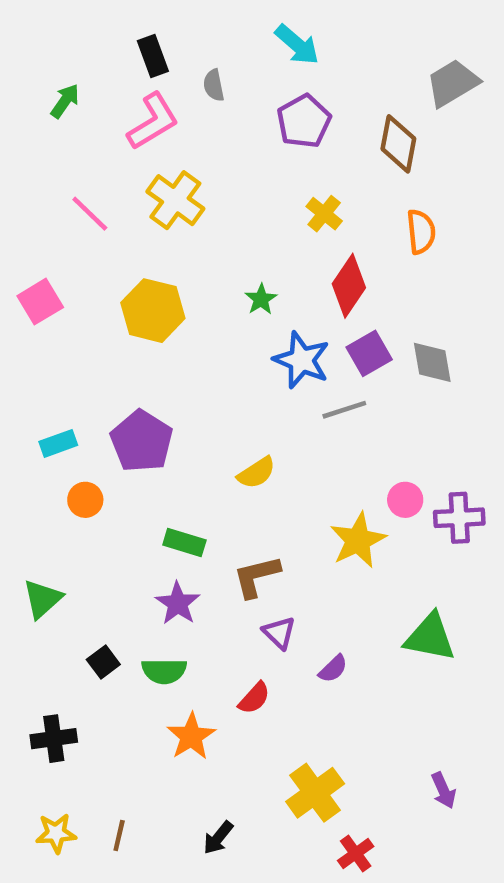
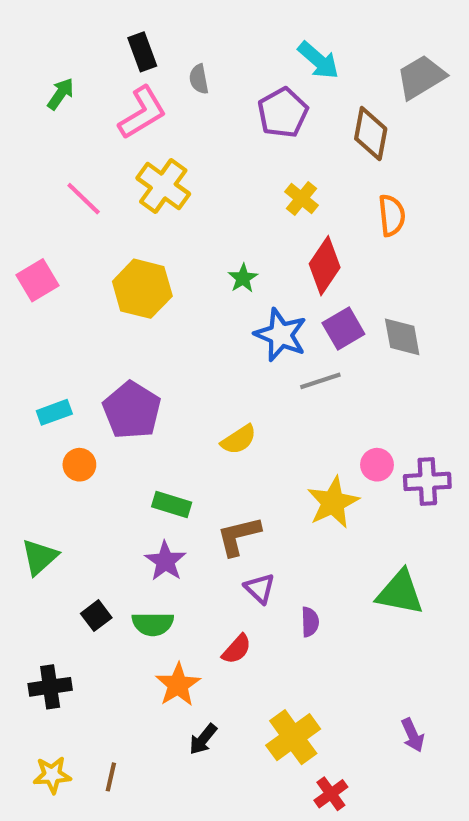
cyan arrow: (297, 45) -> (318, 60), moved
purple semicircle: (333, 669) -> (310, 622), turned -48
black arrow: (218, 838) -> (203, 739), moved

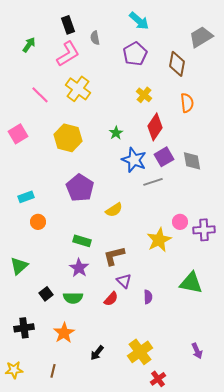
cyan arrow: (318, 60) -> (139, 21), moved
purple pentagon: (132, 410) -> (80, 188), moved
red semicircle: (237, 649) -> (111, 299), moved
orange star: (178, 685) -> (64, 333), moved
yellow star: (52, 775) -> (14, 370), moved

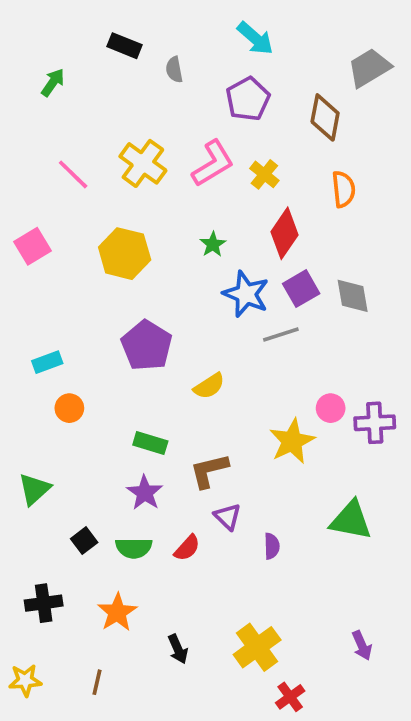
black rectangle: (68, 25) -> (125, 46), turned -48
pink L-shape: (68, 54) -> (213, 163), moved
red semicircle: (111, 299) -> (187, 548), moved
black arrow: (97, 353) -> (178, 649), turned -63

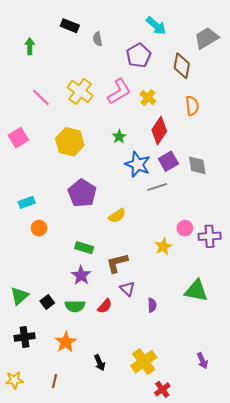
cyan arrow: (255, 38) -> (156, 26), moved
green arrow: (53, 82) -> (30, 46), turned -35
yellow star: (292, 441) -> (163, 247), size x0.7
green triangle: (34, 489) -> (19, 296), moved

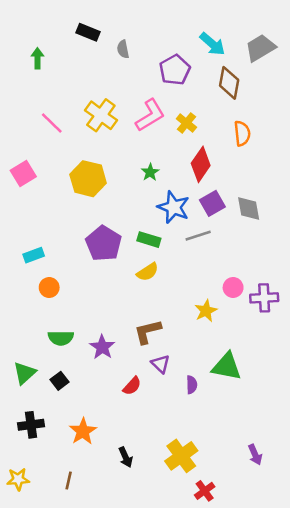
cyan arrow: (156, 26) -> (212, 44), moved
green rectangle: (84, 248) -> (149, 240), moved
green triangle: (196, 291) -> (227, 367), moved
green semicircle: (75, 306) -> (61, 338), moved

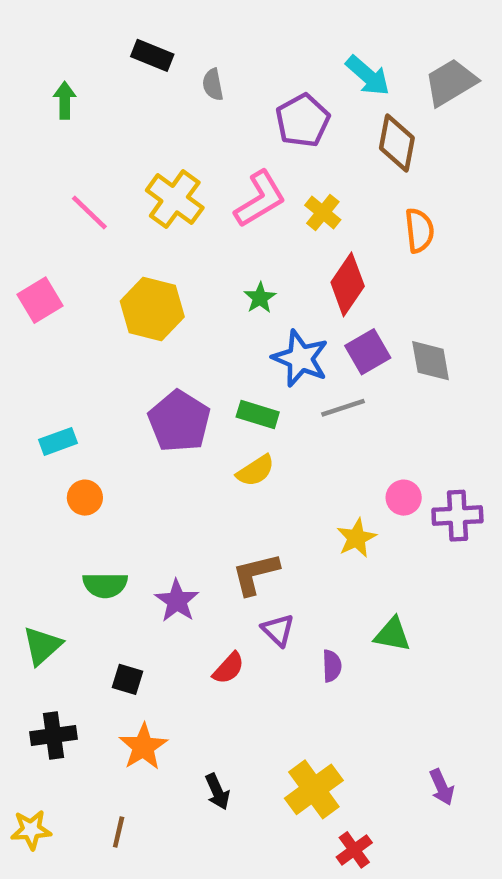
green triangle: (227, 367) -> (392, 634), size x0.7
black square: (60, 381) -> (128, 679), moved, turned -36

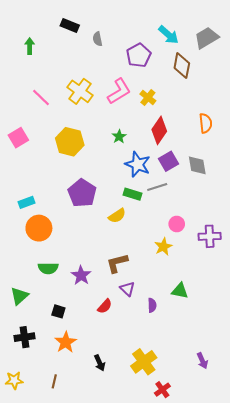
orange semicircle: (419, 230) -> (206, 123), moved
green rectangle: (258, 415) -> (132, 194), moved
orange circle: (85, 498) -> (39, 228), size x1.6
pink circle: (404, 498) -> (177, 224), moved

